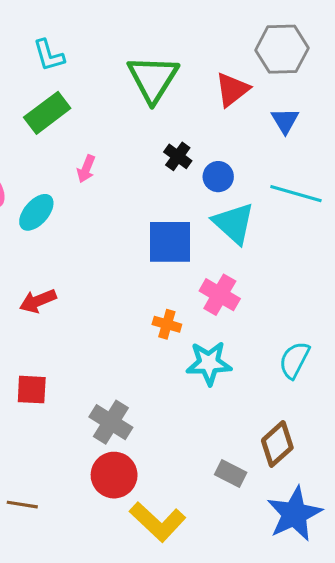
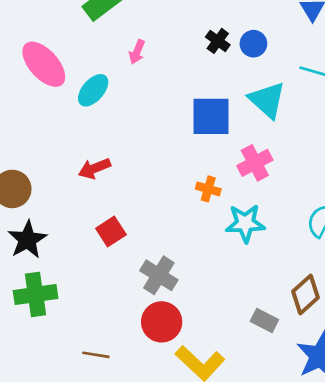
blue circle: (218, 177) -> (253, 44), moved
pink cross: (220, 295) -> (255, 163), turned 32
red square: (32, 390) -> (111, 231), moved, turned -36
brown line: (22, 505) -> (96, 355), moved

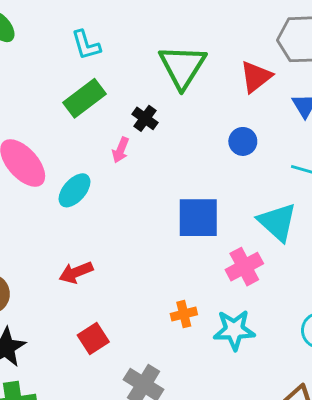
black cross: (218, 41) -> (145, 118), moved
cyan triangle: (267, 100) -> (277, 222), moved
orange cross: (208, 189) -> (184, 314), moved, turned -30

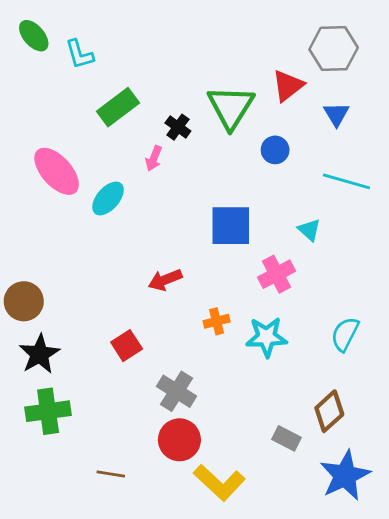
cyan L-shape: (86, 45) -> (79, 54), moved
green triangle: (182, 67) -> (231, 107), moved
cyan triangle: (277, 222) -> (309, 230), size x0.6
red arrow: (76, 272) -> (165, 280), moved

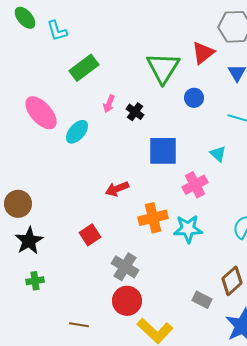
black cross: (178, 127) -> (135, 112), moved
orange cross: (217, 321) -> (153, 218), size x1.6
green cross: (48, 411) -> (35, 281), size x0.6

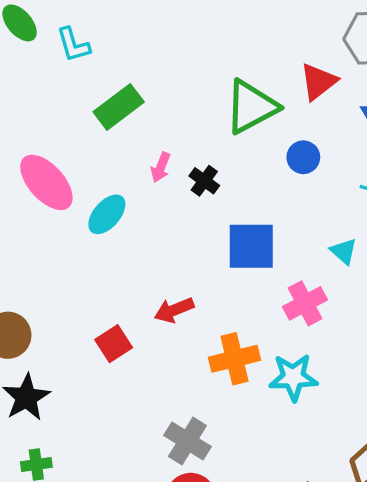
green triangle: (163, 68) -> (251, 107), turned 30
red square: (90, 235) -> (114, 344), moved

